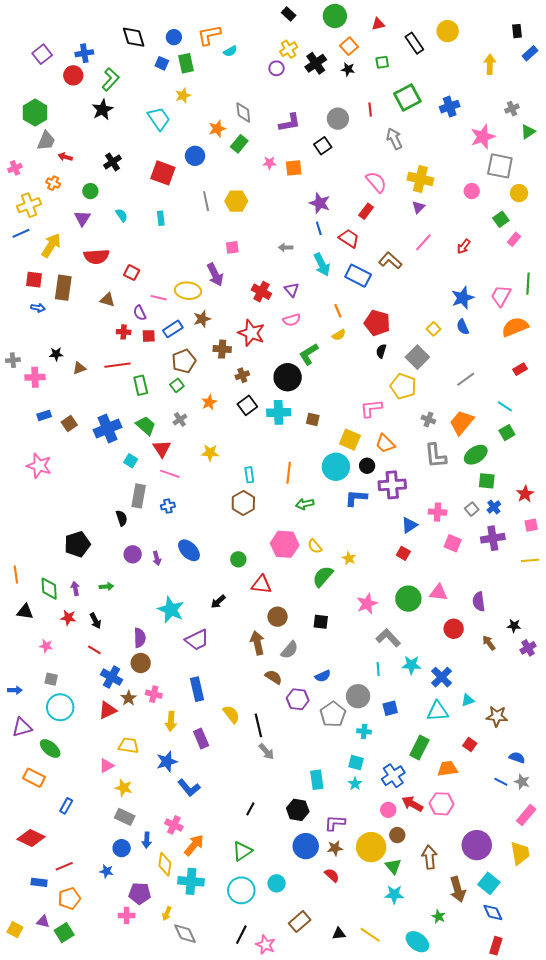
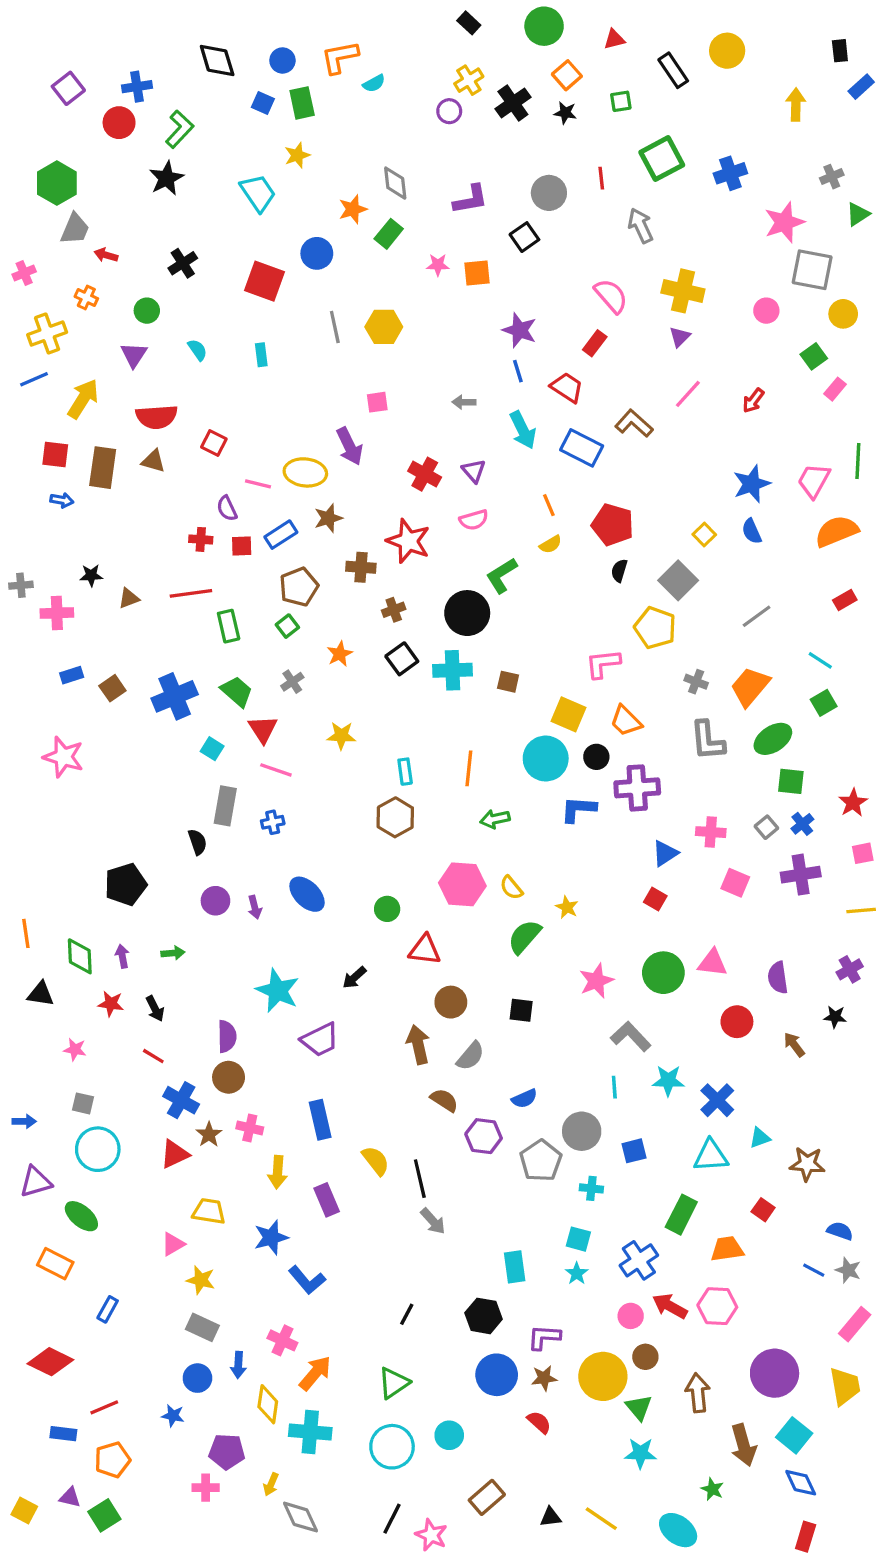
brown triangle: (107, 300) -> (153, 461), moved
purple cross: (528, 648) -> (850, 969), moved

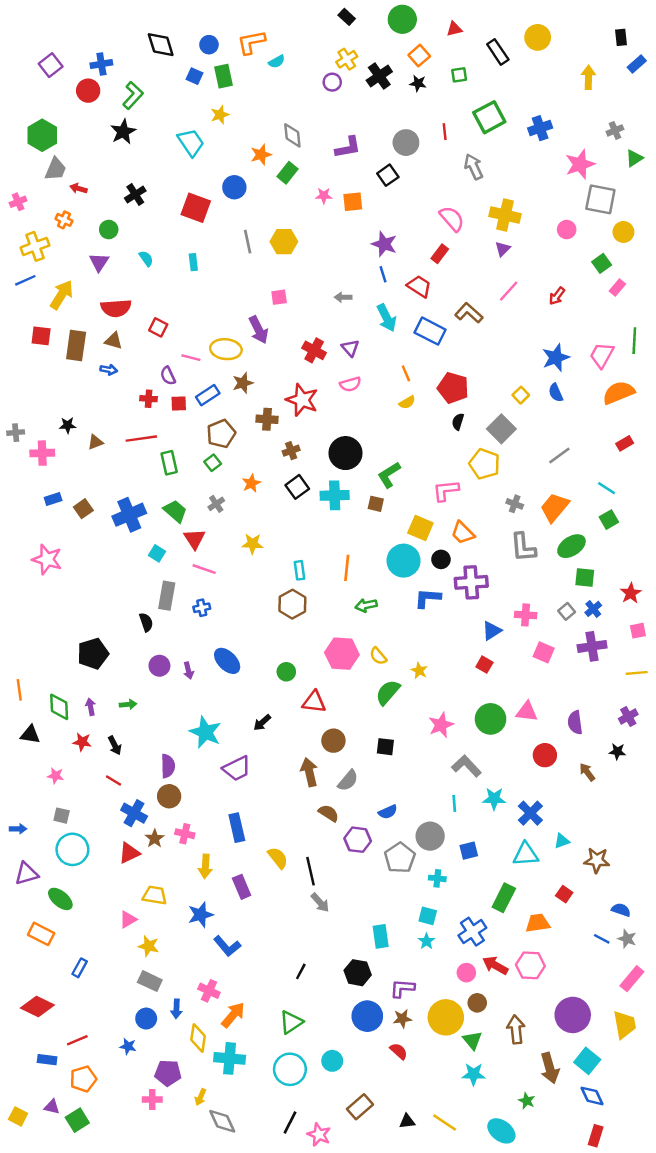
blue arrow: (62, 500) -> (109, 370), moved
green L-shape: (502, 575) -> (389, 475), moved

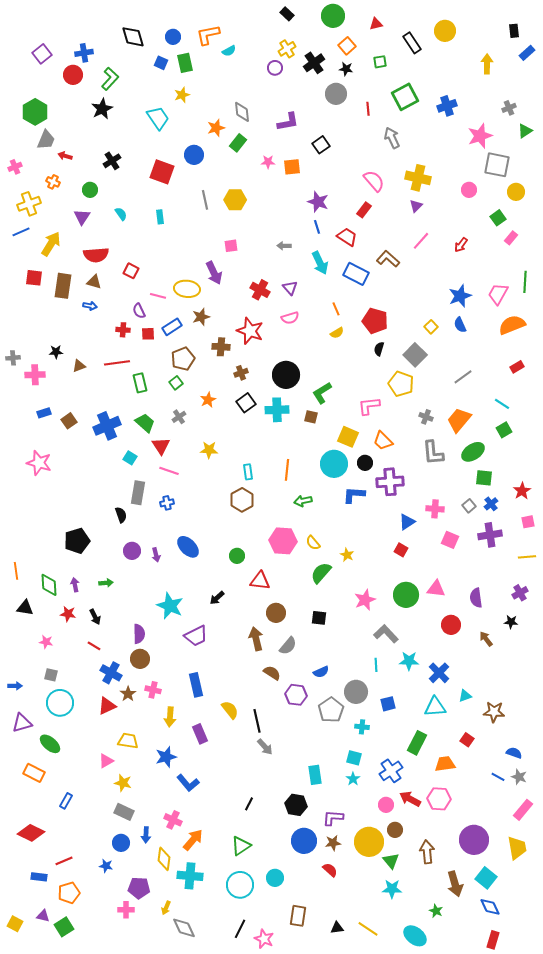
gray circle: (406, 143) -> (336, 94), moved
brown rectangle: (360, 1107) -> (298, 916), turned -40

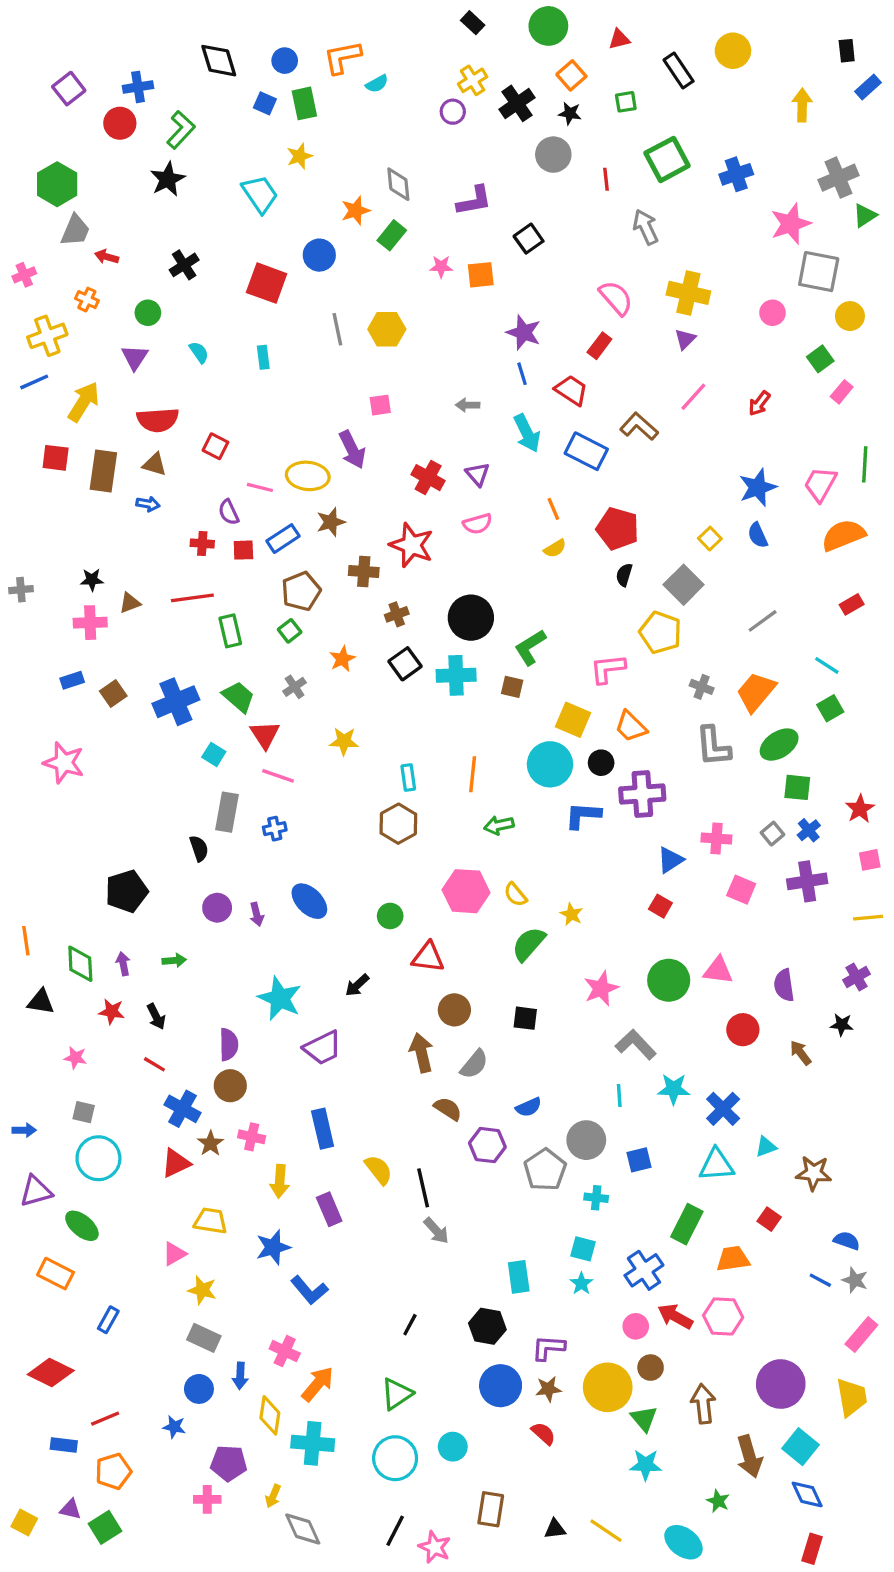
gray cross: (509, 108) -> (838, 178), size x1.6
pink cross: (35, 375) -> (90, 623), moved

